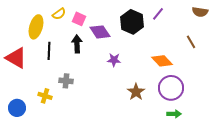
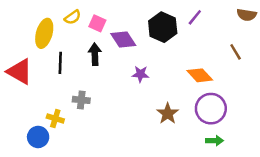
blue circle: (17, 108) -> (38, 137), moved

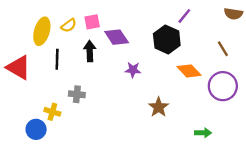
yellow semicircle: (73, 17) -> (69, 25), moved
pink square: (97, 23) -> (92, 22), turned -35
black hexagon: (163, 27) -> (167, 39), moved
purple circle: (211, 109) -> (223, 86), moved

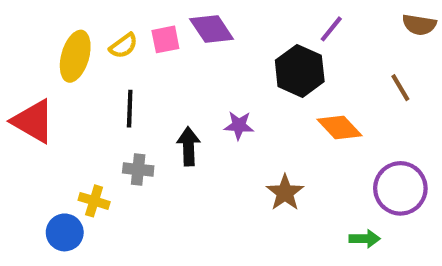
purple diamond: (117, 37) -> (212, 29), moved
black arrow: (90, 51) -> (188, 146), moved
black line: (57, 59) -> (130, 109), moved
purple circle: (223, 86) -> (400, 188), moved

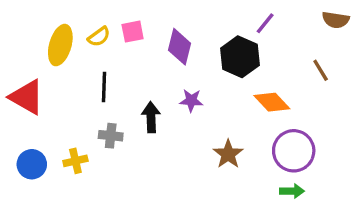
purple diamond: (212, 29) -> (180, 47), moved, turned 48
purple circle: (400, 188) -> (294, 151), moved
yellow cross: (94, 201) -> (75, 161), turned -30
blue circle: (65, 232) -> (32, 164), moved

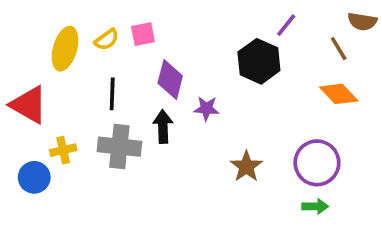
purple diamond: (180, 47) -> (170, 79), moved
brown line: (321, 70) -> (339, 49), moved
orange diamond: (272, 102) -> (339, 94), moved
gray cross: (111, 136) -> (119, 147), size x1.6
yellow cross: (75, 161) -> (63, 150), moved

